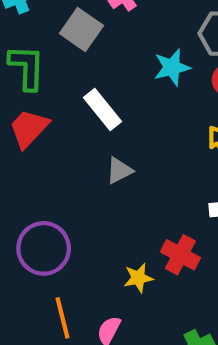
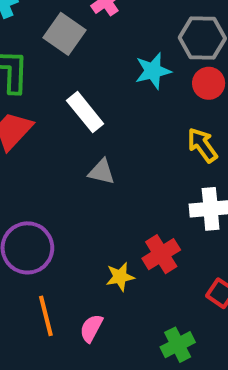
gray triangle: (119, 171) -> (102, 172), turned 40
red cross: (180, 255) -> (161, 254), turned 30

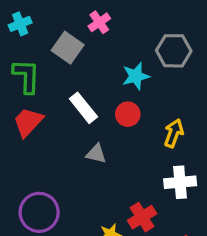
red circle: (209, 83) -> (128, 114), moved
yellow arrow: (202, 145) -> (174, 133), turned 56

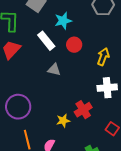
cyan star: (136, 76) -> (63, 21), moved

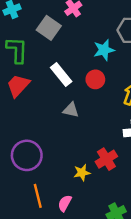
cyan star: (63, 21) -> (104, 50), moved

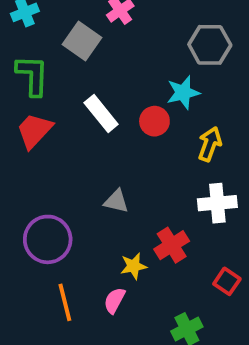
cyan star: (104, 50) -> (183, 93), moved
gray triangle: (71, 110) -> (116, 201), moved
pink semicircle: (65, 203) -> (114, 300), moved

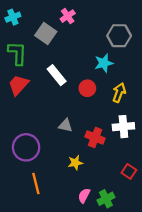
red circle: (154, 121) -> (87, 88), moved
red cross: (172, 245) -> (95, 137), moved, turned -36
pink semicircle: (114, 300) -> (84, 196), moved

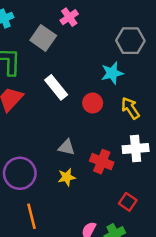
yellow arrow: (119, 93) -> (130, 108), turned -54
yellow star: (75, 163) -> (67, 177), moved
red square: (129, 171) -> (128, 202), moved

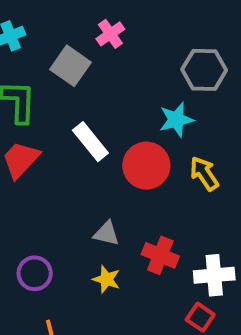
red circle: (93, 103) -> (146, 166), size x1.5
white cross: (136, 149) -> (214, 275), moved
purple circle: (20, 173) -> (35, 273), size x0.7
yellow star: (67, 177) -> (106, 279), turned 30

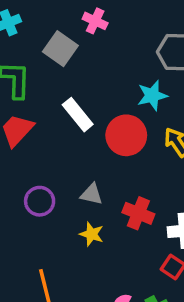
pink cross: (110, 34) -> (95, 21), turned -30
purple circle: (35, 273) -> (40, 201), moved

